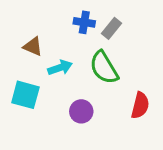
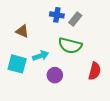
cyan arrow: (60, 68) -> (41, 56), moved
green semicircle: (104, 68) -> (70, 46), turned -45

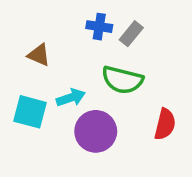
purple circle: (55, 75) -> (96, 131), size x1.5

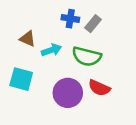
cyan arrow: (71, 98) -> (51, 50), moved
red semicircle: (165, 124) -> (99, 88), moved, turned 100

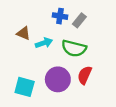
cyan square: (21, 79) -> (25, 87), moved
red semicircle: (99, 88) -> (85, 75), turned 90

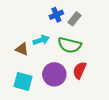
blue cross: (60, 16) -> (56, 15), turned -32
brown triangle: (23, 33) -> (22, 49), moved

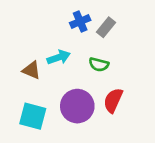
green semicircle: (69, 45) -> (99, 65), size x0.6

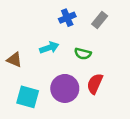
gray rectangle: (106, 27) -> (100, 20), moved
brown triangle: (31, 70) -> (14, 60), moved

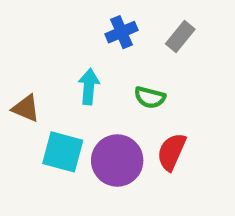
cyan arrow: (49, 48) -> (89, 87), turned -66
cyan square: (28, 97) -> (63, 152), moved

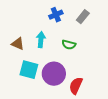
brown triangle: (26, 108) -> (18, 44), moved
red semicircle: (172, 152) -> (76, 86), moved

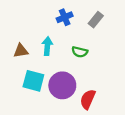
brown triangle: (18, 44) -> (21, 51), turned -32

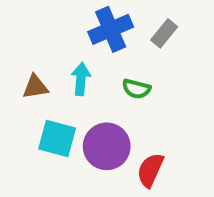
blue cross: (65, 17) -> (111, 29), size x1.5

